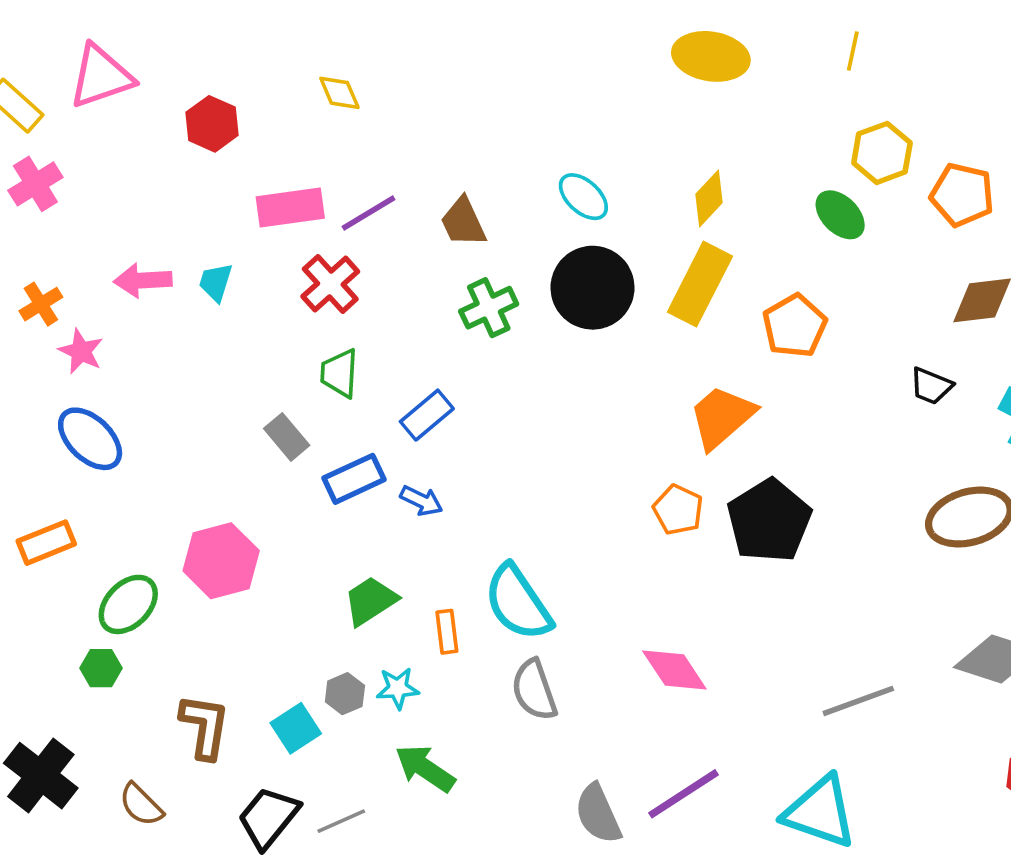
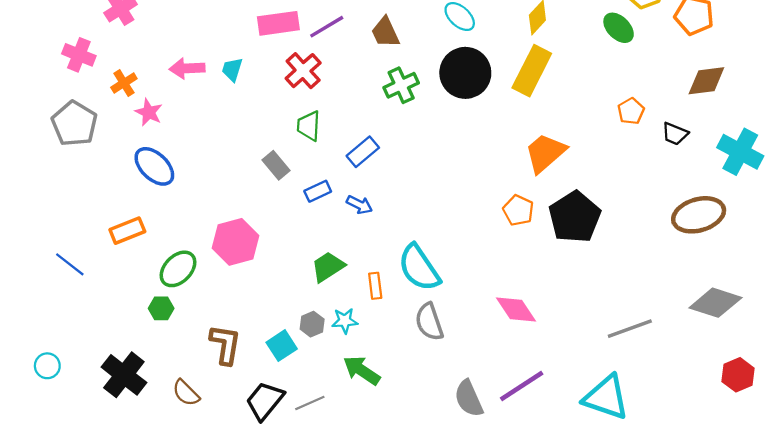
orange pentagon: (795, 326) -> (631, 111), moved, size x0.7
blue rectangle: (354, 479) -> (318, 191), size x0.7

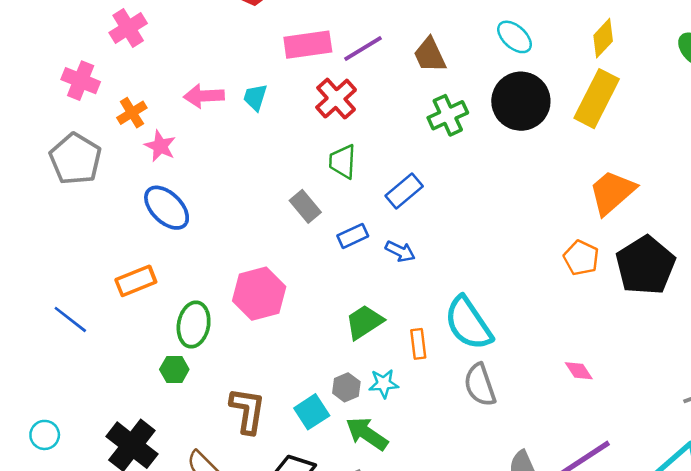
green ellipse: (178, 269) -> (194, 325), turned -33
pink diamond: (516, 309) -> (579, 371), size x0.6
green arrow: (362, 370) -> (367, 434), moved

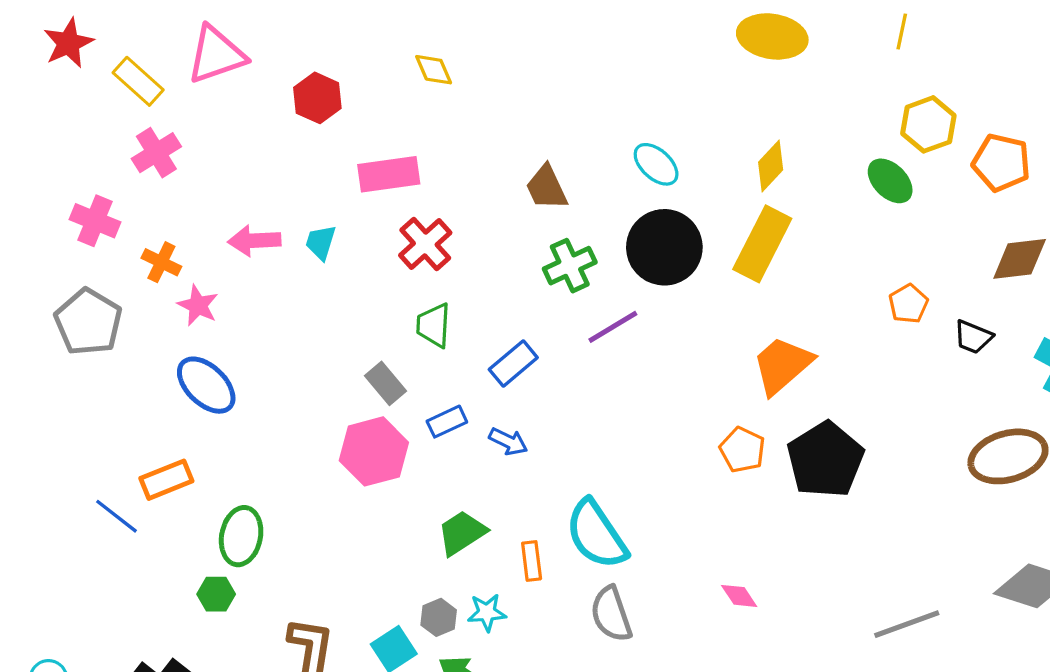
purple line: (363, 49) -> (613, 327), moved
orange cross: (132, 113) -> (161, 262), turned -32
pink hexagon: (259, 294) -> (374, 451), moved
blue line: (70, 319) -> (117, 516), moved

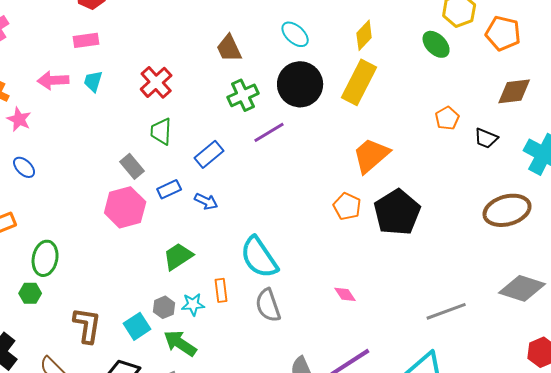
pink rectangle: (389, 174) -> (86, 40), moved, size x0.7
blue ellipse: (206, 385) -> (24, 167), size x0.6
orange rectangle: (532, 561) -> (221, 290), moved

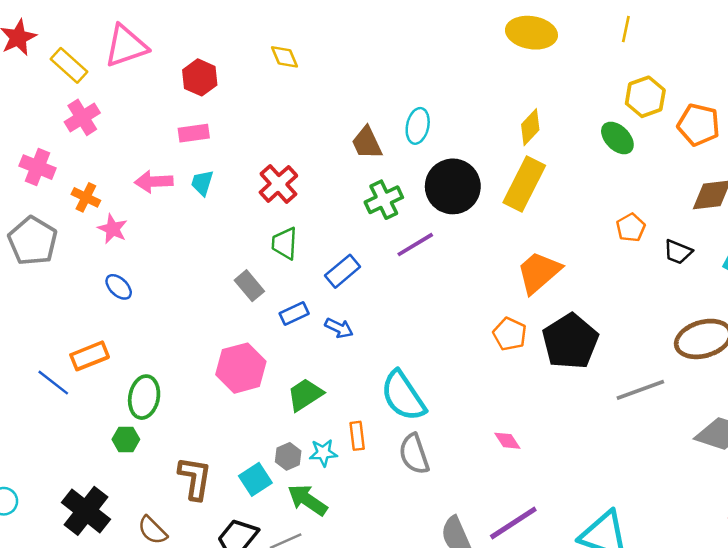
cyan ellipse: (295, 34) -> (418, 126), moved, turned 60
pink hexagon: (125, 207) -> (241, 368), moved
gray line: (446, 311) -> (640, 390), moved

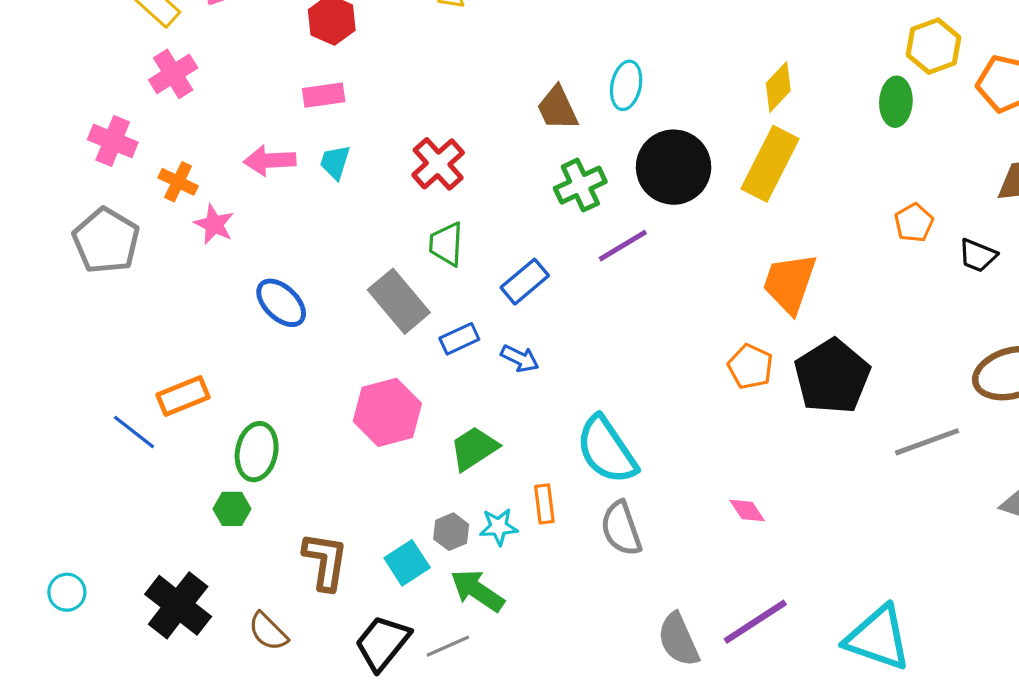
green ellipse: (617, 138) -> (896, 102), turned 48
orange trapezoid: (539, 272) -> (790, 283), turned -30
gray rectangle: (249, 286) -> (399, 301), size x1.5
blue ellipse: (119, 287) -> (281, 303), moved, size x1.4

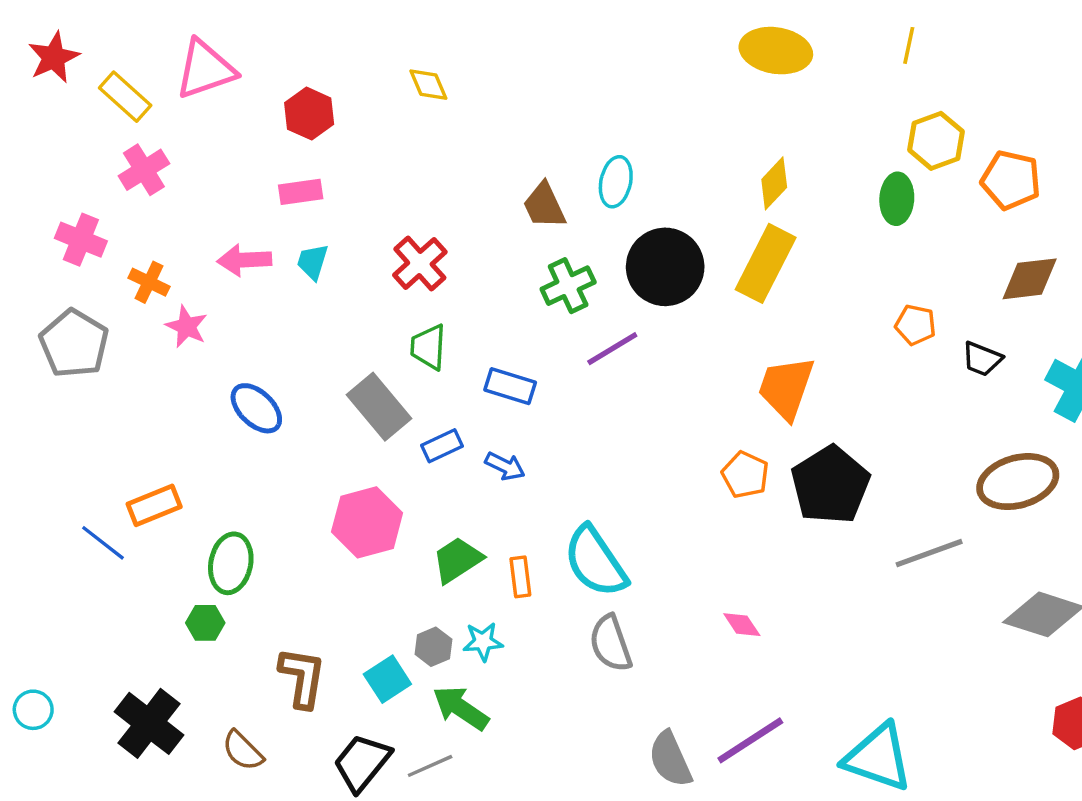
orange pentagon: (914, 223) -> (916, 325), turned -30
blue rectangle: (525, 282) -> (510, 386), turned 57
orange rectangle: (544, 504) -> (520, 577), moved

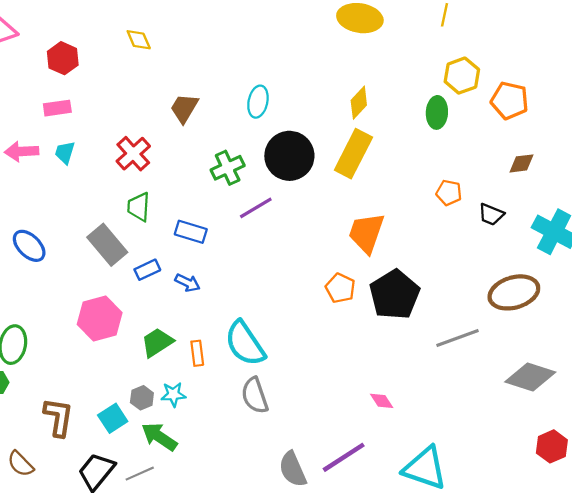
brown trapezoid: (544, 206) -> (184, 108), moved, turned 56
brown diamond: (1030, 279) -> (521, 163), size x0.7
pink diamond: (742, 625) -> (382, 401), moved

